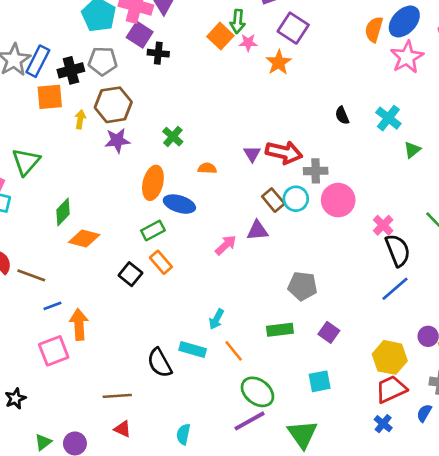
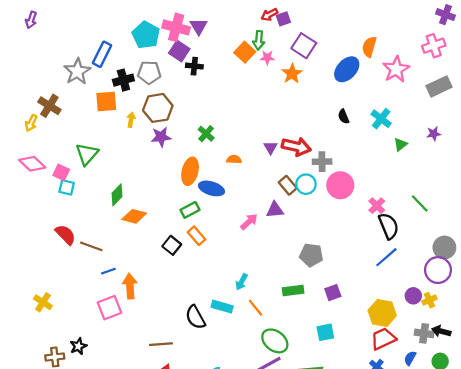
blue ellipse: (404, 21) -> (347, 69), moved
blue rectangle: (38, 61) -> (102, 54), moved
purple square: (329, 332) -> (333, 293), turned 35

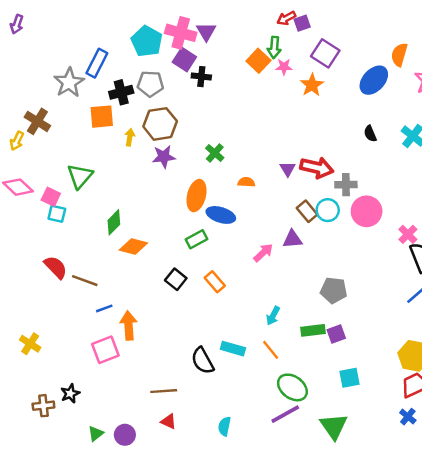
orange rectangle: (196, 236) -> (215, 282), moved
cyan arrow: (242, 282) -> (273, 316), moved
purple square: (333, 293) -> (336, 334), moved

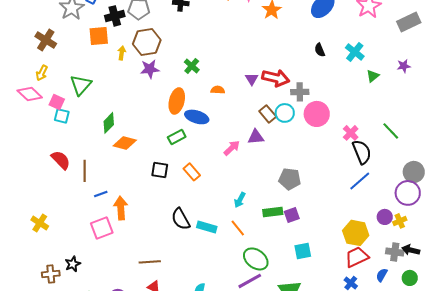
yellow arrow: (17, 141) -> (42, 73), moved
black square: (176, 279) -> (160, 170), turned -30
brown line: (85, 281) -> (85, 171), turned 70
black semicircle: (203, 361) -> (181, 219), moved

